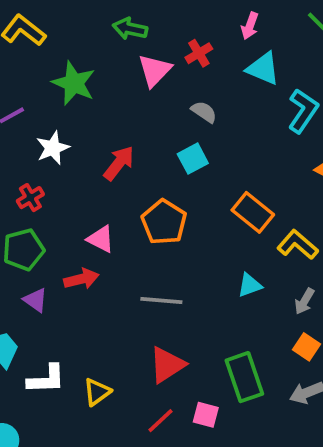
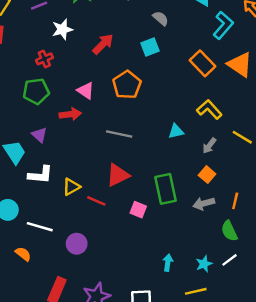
orange rectangle: (253, 212) -> (203, 63), moved
purple triangle: (36, 300) -> (39, 135), moved
red line: (160, 421) -> (96, 201), moved, turned 60

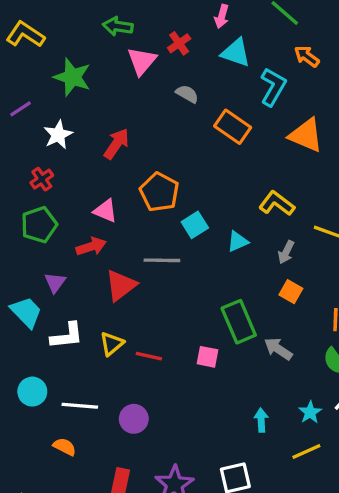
cyan square: (150, 47) -> (195, 225), moved
orange rectangle: (203, 63) -> (233, 127), moved
purple triangle: (39, 135) -> (55, 282), turned 35
red triangle: (118, 175) -> (121, 285), moved
gray arrow: (204, 203) -> (278, 349), moved, turned 60

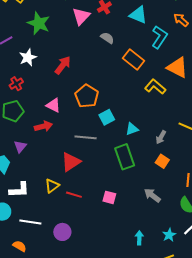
yellow L-shape: (277, 203) -> (155, 87), moved
red triangle: (121, 285) -> (71, 162), moved
green rectangle: (239, 322) -> (125, 157), moved
white L-shape: (67, 336) -> (19, 190), moved

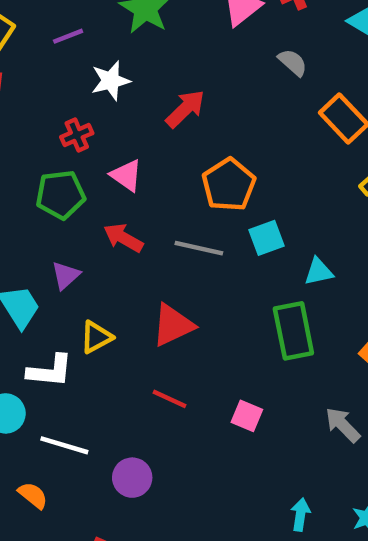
pink triangle: (53, 105) -> (126, 175), moved
red arrow: (43, 126) -> (123, 238), turned -144
gray line: (86, 137) -> (199, 248), moved
yellow triangle: (52, 186) -> (96, 337), moved

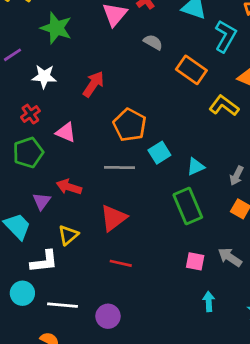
white star: (111, 81) -> (44, 77), turned 30
red arrow: (123, 238) -> (69, 187), moved
pink square: (247, 416) -> (195, 261), moved
cyan arrow: (300, 515) -> (209, 301), moved

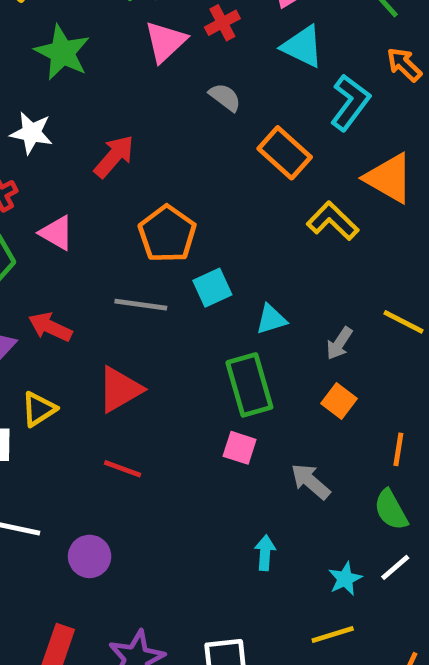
pink square: (195, 261) -> (240, 448), moved

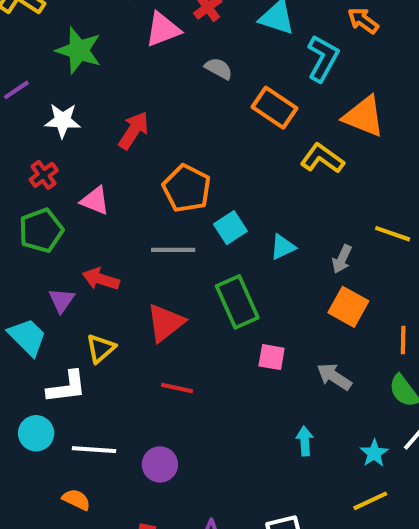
pink triangle: (165, 42) -> (163, 29), turned 30
green rectangle: (249, 385) -> (237, 302), moved
orange square: (339, 401) -> (348, 307), size x1.4

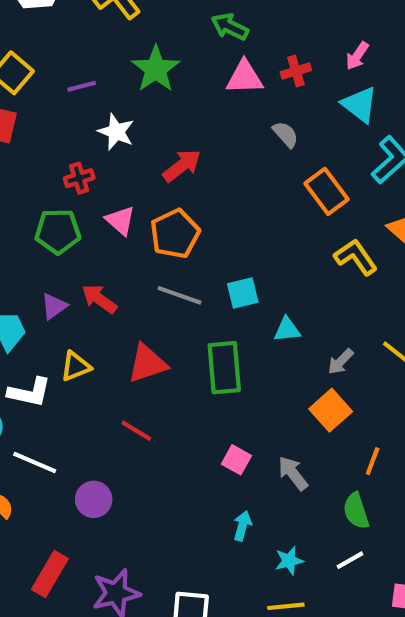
orange pentagon: (187, 188) -> (175, 234), moved
pink square: (272, 357) -> (236, 460), moved
cyan star: (374, 453) -> (289, 561), moved

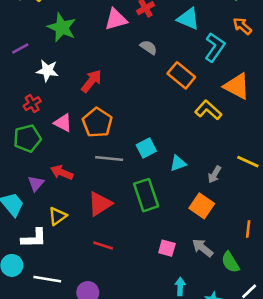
orange square: (331, 410) -> (202, 206), moved
green semicircle: (356, 511) -> (230, 262), moved

